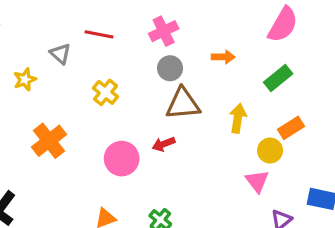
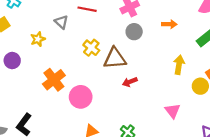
brown triangle: (183, 104) -> (115, 58), moved
pink circle: (122, 159) -> (81, 97), moved
pink triangle: (257, 181) -> (173, 111), moved

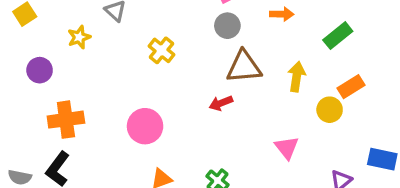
brown triangle: (115, 58) -> (244, 67), moved
orange cross: (54, 80) -> (66, 120), moved, turned 30

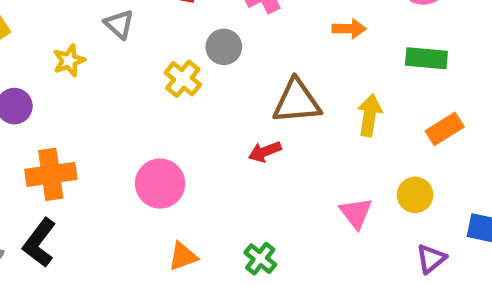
gray circle: (227, 26) -> (224, 47), moved
green rectangle: (338, 36) -> (426, 58), turned 44
yellow circle: (330, 110) -> (415, 195), moved

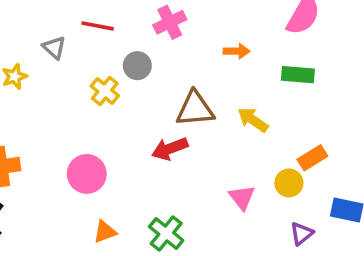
yellow arrow: (370, 115) -> (253, 120), turned -64
orange rectangle: (445, 129) -> (312, 158), moved
red arrow: (265, 152) -> (170, 149), size x1.4
green cross: (260, 259) -> (166, 234), size x1.4

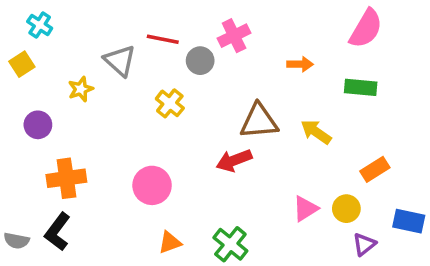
gray triangle: (54, 48) -> (120, 61), size x1.4
gray circle: (137, 66) -> (200, 61), moved
yellow circle: (289, 183) -> (346, 209), moved
pink triangle: (242, 197) -> (305, 209), turned 36

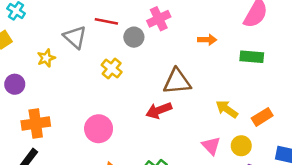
yellow arrow: (316, 132) -> (227, 109), moved
pink triangle: (305, 209) -> (211, 146), turned -42

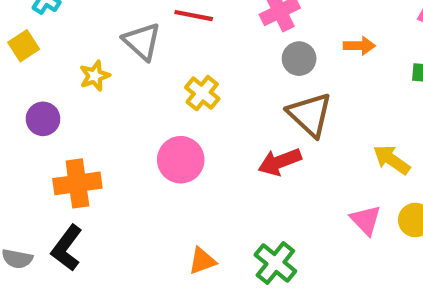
gray circle: (134, 37) -> (299, 59), moved
brown triangle: (177, 82) -> (310, 115), turned 48
pink circle: (99, 129) -> (181, 160), moved

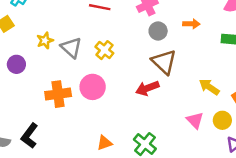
gray triangle: (142, 41) -> (71, 48), moved
orange cross: (77, 183) -> (58, 94), moved

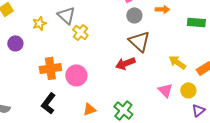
gray triangle: (71, 48) -> (66, 15), moved
yellow cross: (104, 50) -> (80, 32), moved
pink circle: (93, 87) -> (76, 75), moved
black L-shape: (30, 136) -> (48, 103), moved

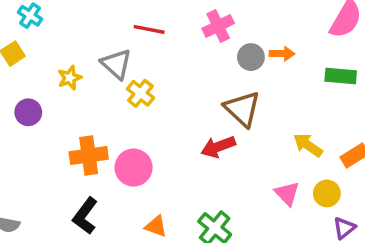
gray circle: (134, 15) -> (251, 57), moved
orange triangle: (89, 109) -> (156, 226), turned 40

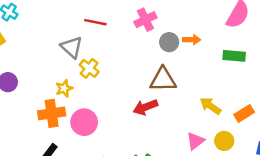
yellow star: (70, 78) -> (64, 88), moved
brown triangle: (242, 109) -> (163, 80), turned -44
pink triangle: (287, 193) -> (195, 141), turned 36

